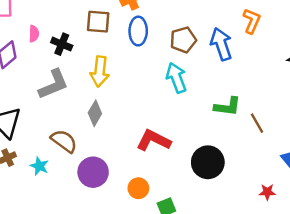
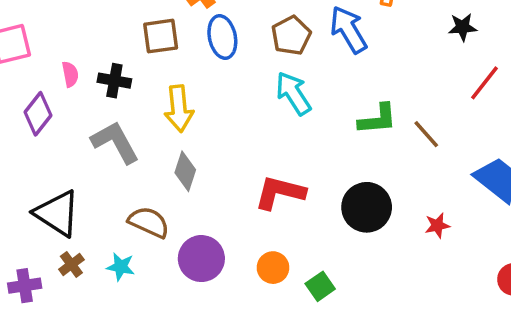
gray L-shape: (54, 84) -> (115, 142), turned -84
red star: (267, 192) -> (437, 225), moved

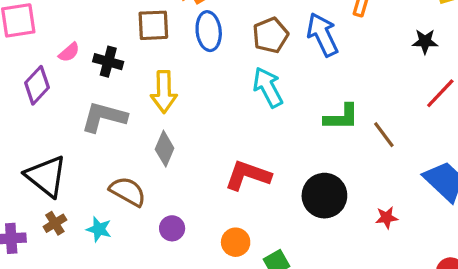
pink semicircle: (70, 74) -> (69, 52), turned 55
gray L-shape: (115, 142) -> (104, 117), turned -51
purple circle: (201, 259) -> (172, 228), size x0.6

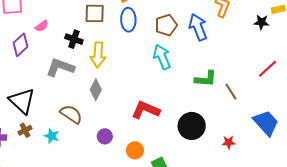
black star: (425, 41) -> (261, 22), moved
black cross: (108, 62) -> (74, 39), moved
purple circle: (172, 228) -> (105, 136), moved

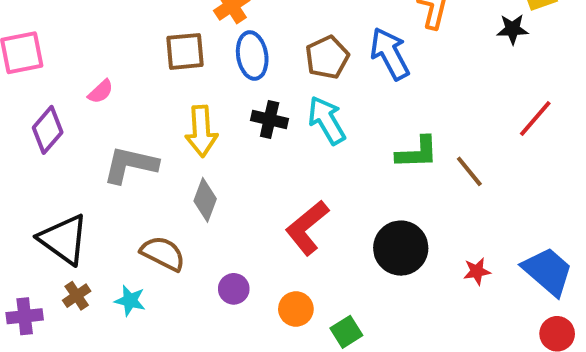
pink semicircle: (42, 26) -> (101, 92), moved
black cross: (74, 39) -> (270, 120), moved
red L-shape: (146, 110) -> (307, 228), turned -56
blue trapezoid: (266, 123) -> (548, 271), moved

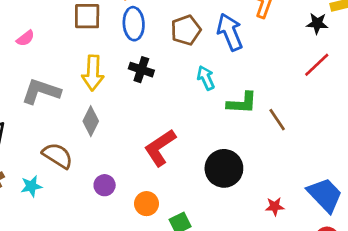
red line: (535, 118) -> (317, 65), moved
cyan arrow: (327, 120) -> (206, 78), moved, size x0.7
red star: (477, 271) -> (275, 206), moved
cyan star: (130, 301) -> (31, 186), turned -30

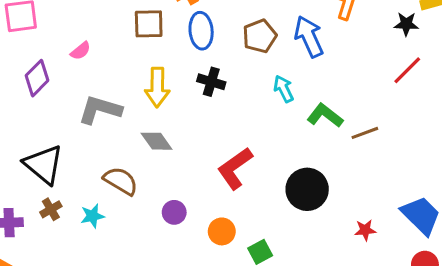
green L-shape: (242, 103) -> (325, 115), turned -144
brown line: (277, 120) -> (365, 133), turned -75
gray diamond: (91, 121) -> (157, 141), turned -60

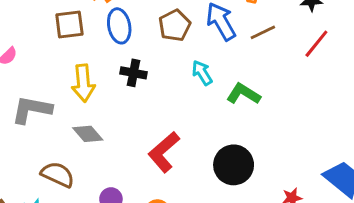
brown line: (365, 133) -> (263, 32), moved

